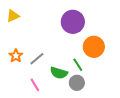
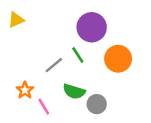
orange star: (16, 56) -> (25, 90), moved
gray line: (37, 59) -> (54, 65), moved
green line: (78, 65) -> (78, 55), moved

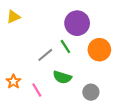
orange star: (25, 90) -> (13, 82), moved
gray circle: (97, 104) -> (91, 92), moved

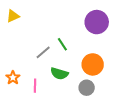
purple circle: (77, 23) -> (97, 22), moved
orange circle: (99, 50) -> (93, 64), moved
pink line: (37, 90) -> (35, 86), turned 32

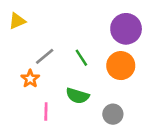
gray line: (43, 52) -> (45, 56), moved
orange circle: (93, 64) -> (121, 66), moved
orange star: (13, 78) -> (30, 79), moved

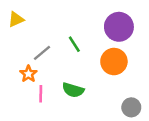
green line: (81, 58) -> (74, 44), moved
pink line: (46, 112) -> (41, 94), moved
gray circle: (113, 114) -> (131, 107), moved

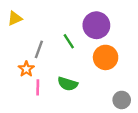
purple circle: (119, 27) -> (96, 25), moved
gray line: (42, 53) -> (39, 49), turned -30

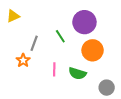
green semicircle: (68, 84) -> (77, 73), moved
pink line: (38, 87) -> (54, 69), moved

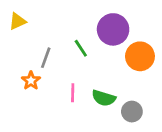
orange circle: (93, 50) -> (140, 56), moved
gray circle: (107, 88) -> (132, 112), moved

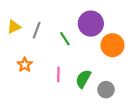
yellow triangle: (17, 21) -> (14, 27), moved
gray line: (46, 58) -> (37, 30), moved
green semicircle: (104, 98) -> (83, 79), turned 102

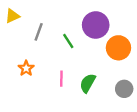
yellow triangle: (14, 27) -> (12, 16), moved
gray circle: (106, 90) -> (124, 89), moved

